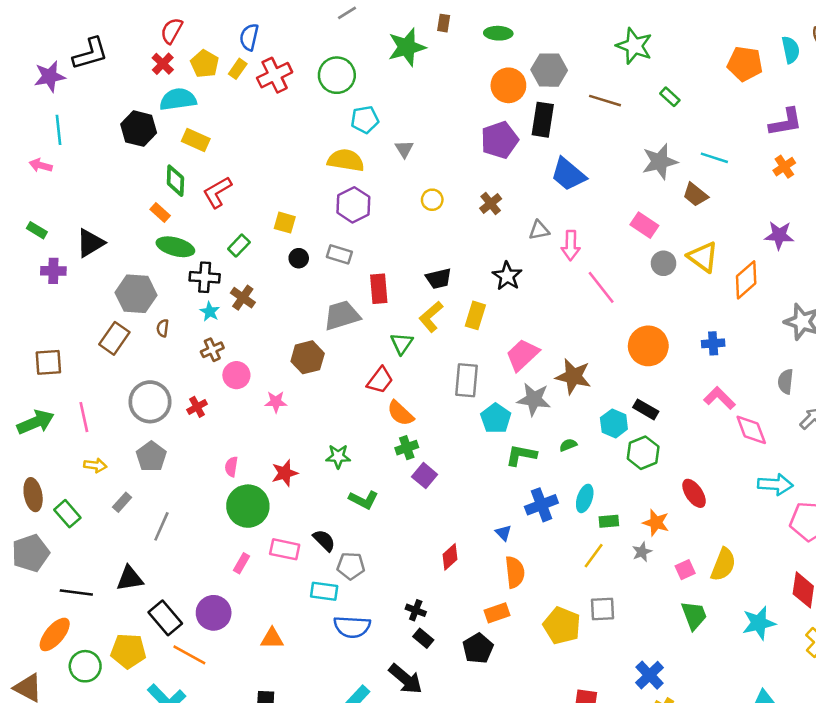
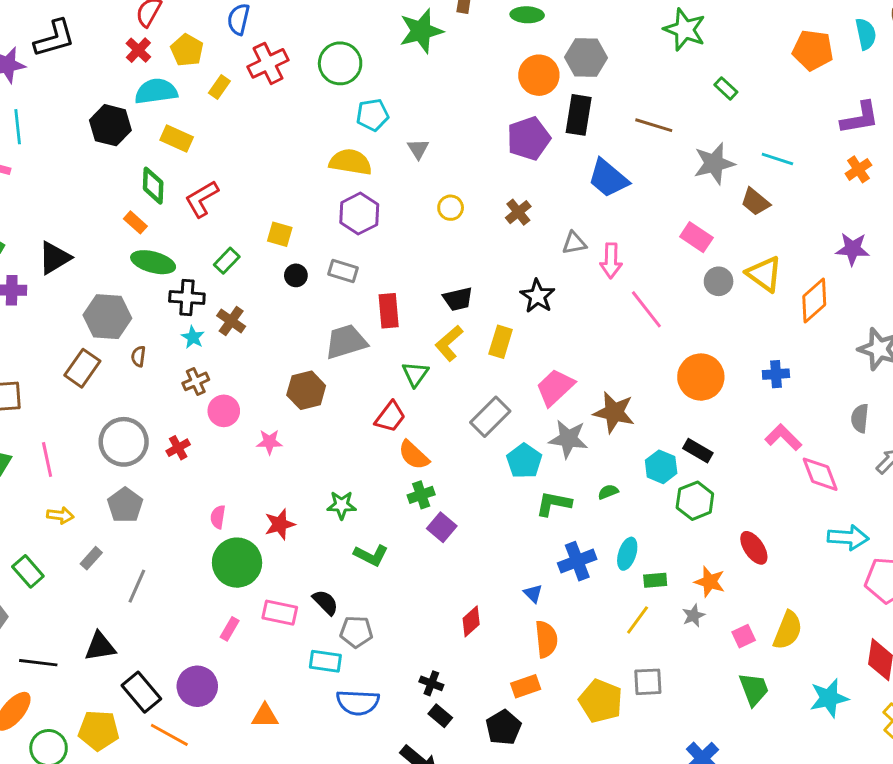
yellow rectangle: (238, 69) -> (219, 87), moved
brown line: (605, 101) -> (654, 125), moved
gray rectangle: (466, 380) -> (490, 417), turned 40

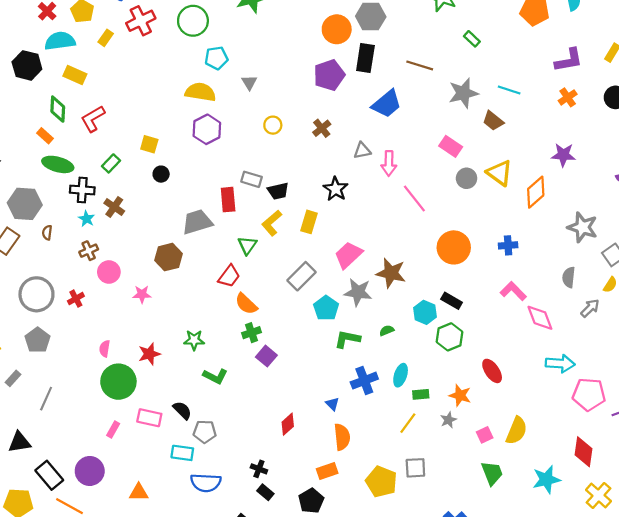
blue trapezoid: (608, 178) -> (387, 104), turned -80
gray rectangle: (343, 271) -> (252, 179), moved

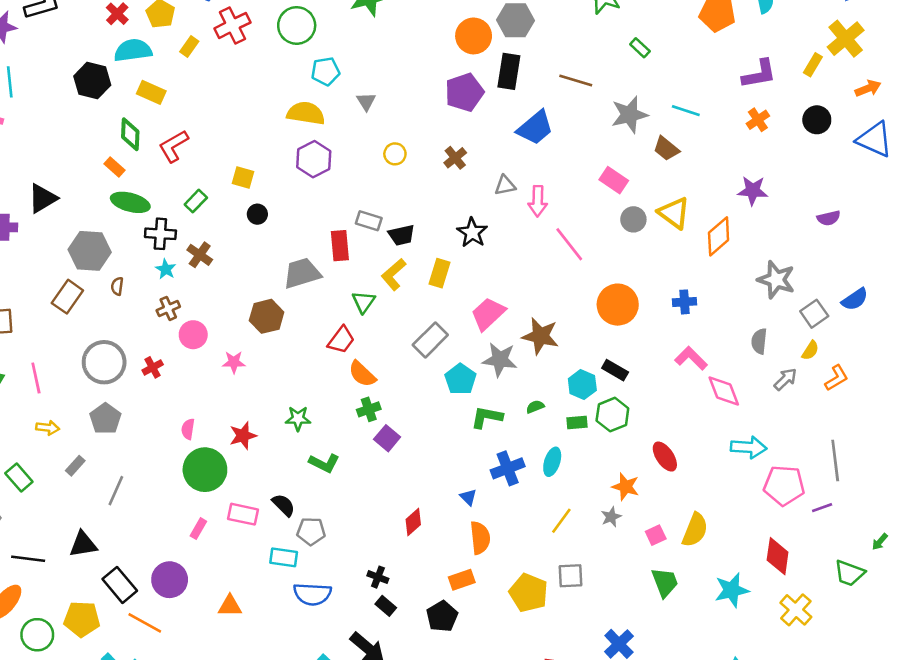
green rectangle: (421, 394) -> (577, 422), moved

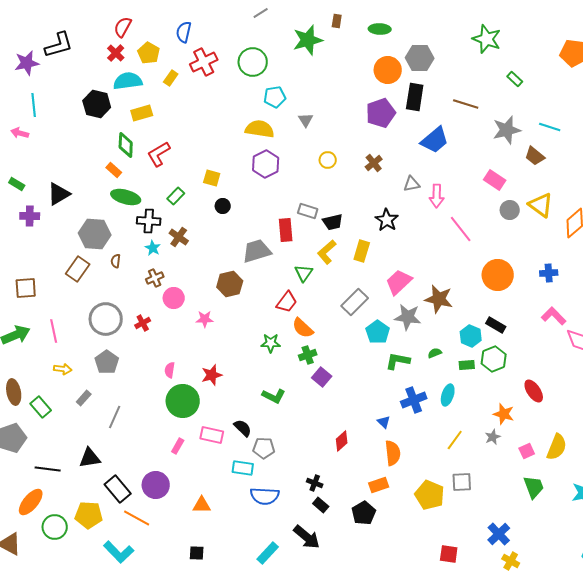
yellow rectangle: (151, 92) -> (142, 113), turned -40
green star: (298, 419) -> (271, 343), moved

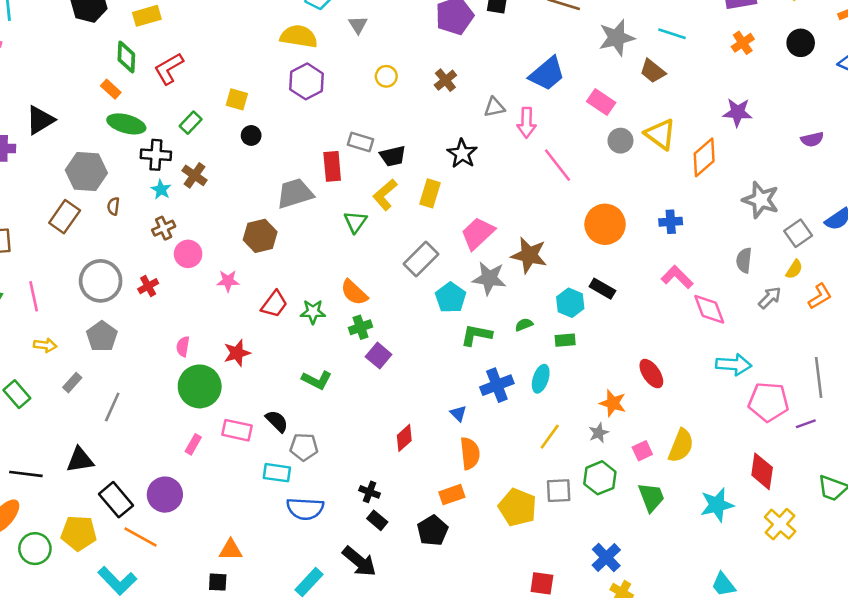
blue trapezoid: (435, 140) -> (547, 74), moved
red trapezoid: (287, 302) -> (274, 304), moved
green hexagon: (494, 359) -> (600, 478), moved
orange triangle: (202, 505) -> (231, 550), moved

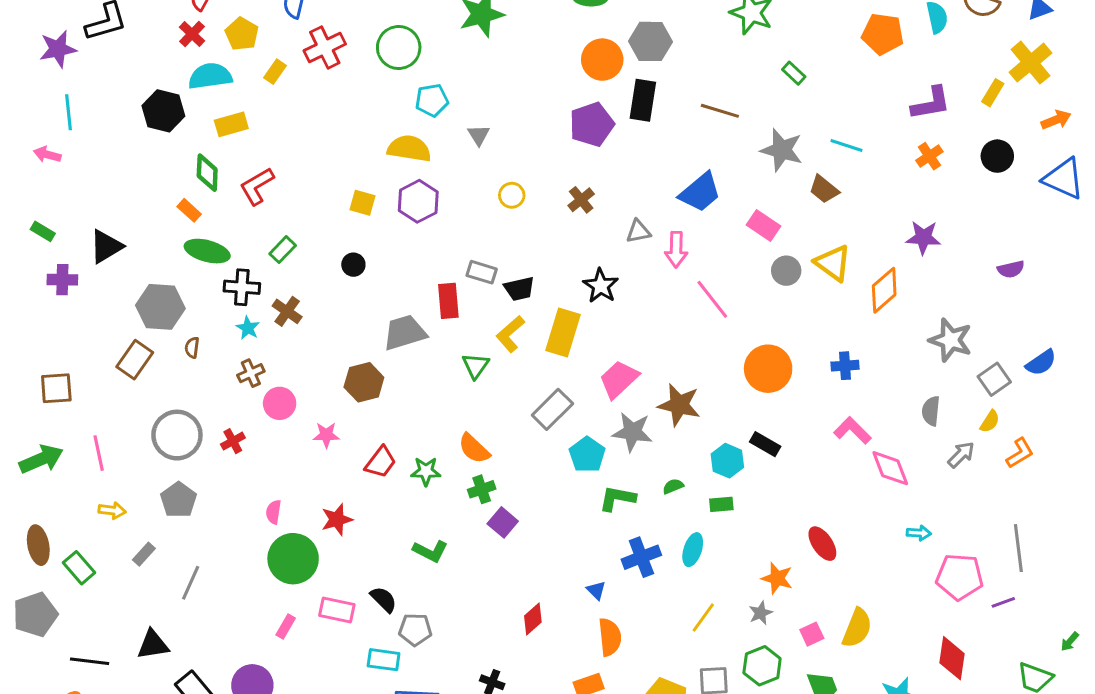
gray star: (617, 38) -> (782, 150), turned 30
yellow square: (237, 99) -> (362, 203), moved
yellow rectangle: (430, 193) -> (563, 332), size x1.4
cyan arrow: (734, 365) -> (919, 533), size x0.6

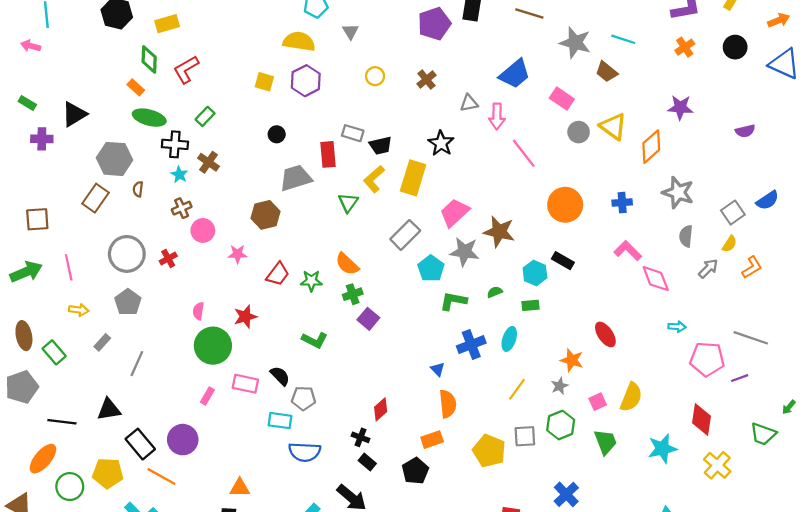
black circle: (353, 265) -> (277, 134), moved
gray star: (951, 340) -> (678, 192), moved
gray line: (1018, 548) -> (751, 338), turned -64
red diamond: (533, 619) -> (381, 409), moved

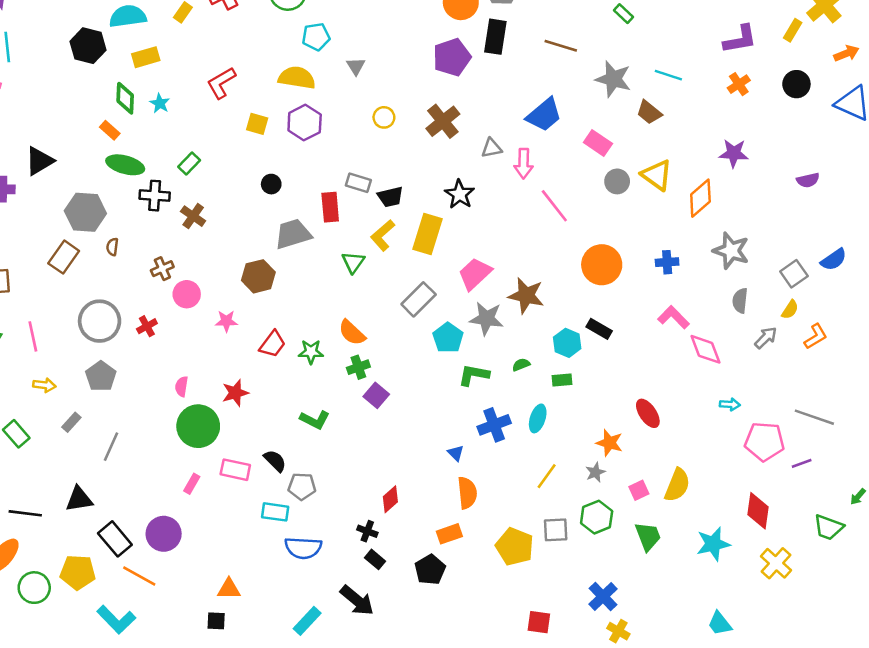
red L-shape: (186, 69) -> (221, 83), moved
brown cross: (426, 80) -> (443, 121), size x1.5
cyan star: (179, 175) -> (160, 103), moved

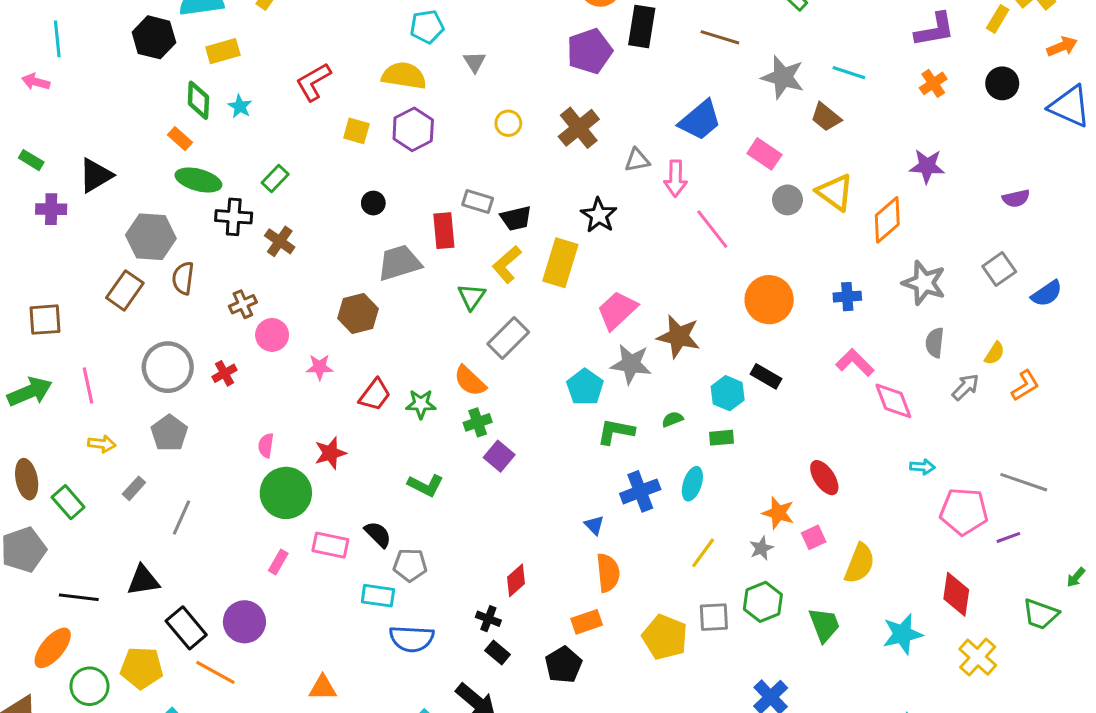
brown semicircle: (112, 247) -> (183, 278), size x1.5
gray square: (794, 274) -> (999, 269), moved
gray rectangle: (419, 299) -> (508, 338), moved
pink square: (639, 490) -> (814, 537), moved

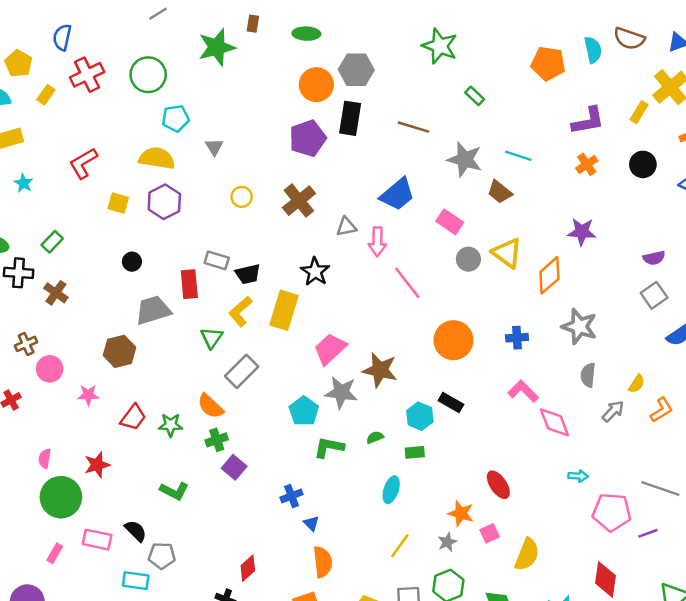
gray square: (999, 269) -> (654, 295), moved
blue cross: (640, 491) -> (291, 496), moved, size x0.7

